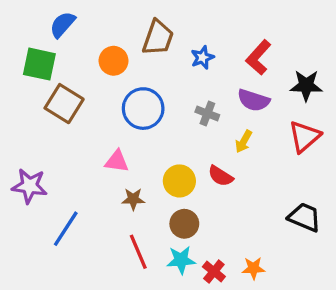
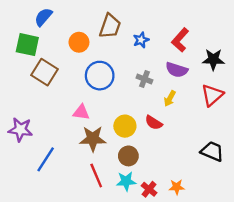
brown star: (133, 199) -> (93, 139), size x1.6

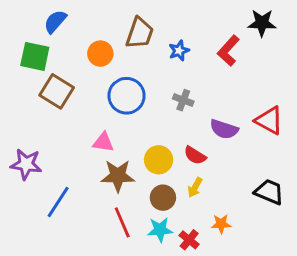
black star: (213, 59) -> (262, 23), moved
purple semicircle: (177, 70) -> (224, 129), moved
red triangle: (212, 95) -> (269, 120), turned -50
yellow arrow: (170, 99) -> (195, 187), moved
orange star: (177, 187) -> (221, 224), moved

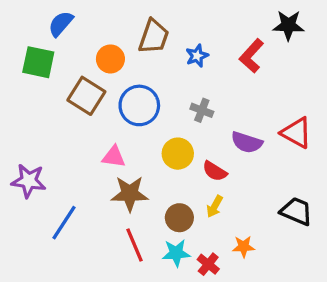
brown square: (57, 91) -> (86, 96), moved
yellow circle: (159, 160) -> (178, 154), moved

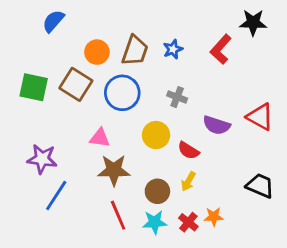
brown trapezoid: (154, 37) -> (135, 51), moved
green square: (38, 62) -> (34, 87), moved
purple star: (29, 181) -> (42, 159), moved
red cross: (208, 264) -> (188, 222), moved

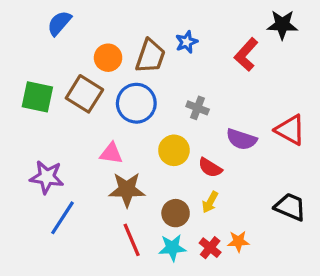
blue star: (173, 49) -> (187, 42), moved

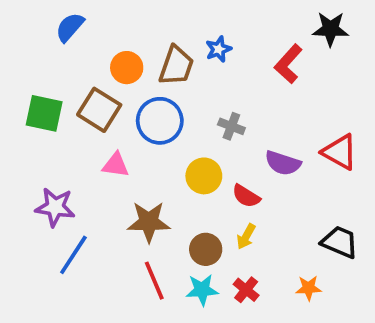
pink triangle: (111, 153) -> (116, 165), moved
orange star: (238, 241) -> (309, 288), moved

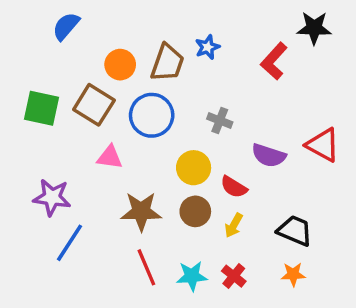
black trapezoid: (340, 242) -> (295, 231), moved
brown circle: (206, 249) -> (195, 211), moved

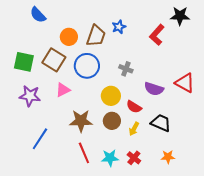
blue semicircle: (66, 26) -> (38, 15), turned -84
pink triangle: (110, 157) -> (63, 90), turned -35
purple star: (52, 197) -> (30, 96), moved
black trapezoid: (295, 231) -> (161, 123), moved

